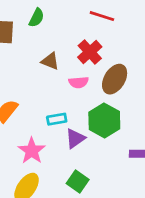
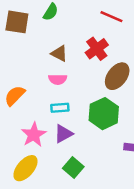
pink semicircle: (79, 82) -> (58, 79), moved
purple triangle: (75, 138) -> (63, 134), moved

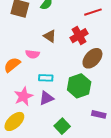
red line: (111, 17) -> (93, 12), turned -48
pink semicircle: (58, 79) -> (32, 54), moved
green square: (73, 167) -> (62, 126), moved

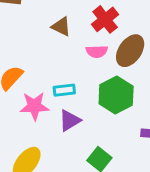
pink semicircle: (32, 54) -> (97, 51), moved
pink star: (23, 96) -> (34, 106), moved, turned 30

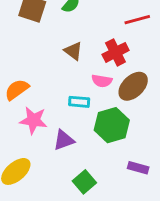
cyan rectangle: (64, 90) -> (79, 102), moved

